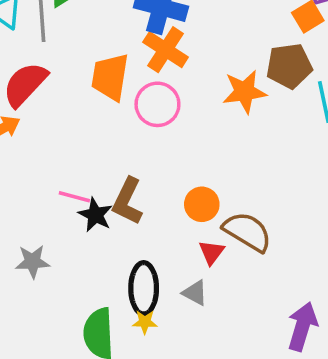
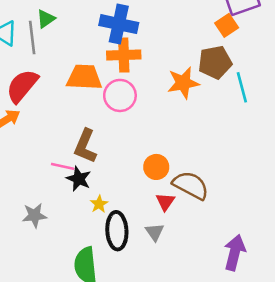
orange cross: (166, 50) -> (124, 55), turned -32
orange trapezoid: (110, 77) -> (84, 77), turned 87
brown L-shape: (127, 201) -> (85, 146), moved
gray triangle: (195, 293) -> (155, 232), turned 30
yellow star: (145, 322) -> (99, 204), moved, turned -30

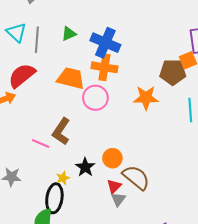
green triangle: (46, 19) -> (69, 34), moved
brown pentagon: (215, 62) -> (173, 72), moved
black star: (79, 179) -> (85, 167), moved
black ellipse: (117, 231) -> (54, 198), moved
gray triangle: (155, 232) -> (118, 199), moved

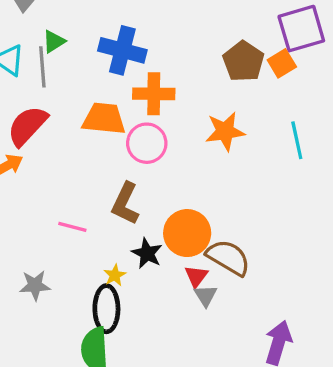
green triangle: (69, 34) -> (54, 42), moved
blue cross: (105, 43) -> (122, 50), moved
brown pentagon: (173, 72) -> (243, 61), moved, turned -30
brown L-shape: (61, 131) -> (125, 204), moved
orange circle: (112, 158) -> (187, 233), size x1.5

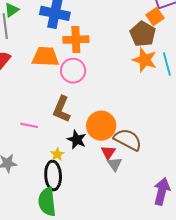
brown pentagon: (243, 61) -> (143, 34), moved
orange star: (225, 131) -> (145, 60), moved, turned 30

